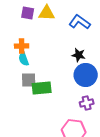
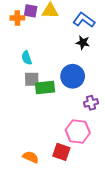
orange cross: (22, 46) -> (17, 18), moved
black star: (79, 55) -> (83, 43), moved
blue circle: (86, 75) -> (73, 76), moved

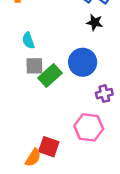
green rectangle: (45, 87) -> (50, 76), turned -36
red square: (61, 152) -> (49, 147), moved
orange semicircle: (31, 157) -> (33, 158), turned 98

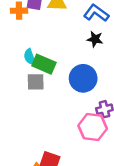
green rectangle: (50, 76) -> (44, 64), moved, turned 65
pink hexagon: (89, 127) -> (93, 127), moved

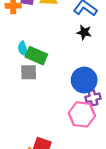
blue circle: (83, 78) -> (84, 80), moved

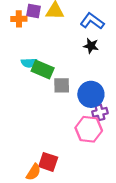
cyan semicircle: (23, 49) -> (29, 63), turned -72
gray square: (29, 72) -> (62, 85), moved

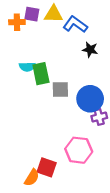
blue L-shape: (92, 21) -> (75, 24), moved
green rectangle: (43, 70) -> (41, 74), turned 55
pink hexagon: (89, 129) -> (79, 150), moved

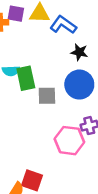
blue circle: (90, 99) -> (79, 85), moved
pink hexagon: (79, 150) -> (69, 141), moved

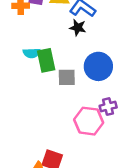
black star: (79, 52) -> (78, 28), moved

